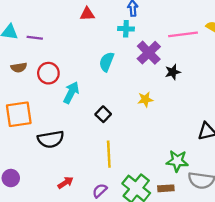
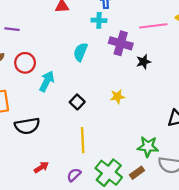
purple cross: (149, 53) -> (121, 43), turned -30
yellow star: (145, 99) -> (117, 97), moved
brown rectangle: (166, 188) -> (137, 173), turned -32

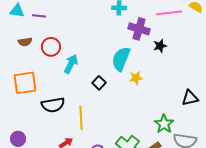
cyan semicircle: (80, 52) -> (121, 59), moved, size x1.4
yellow line: (83, 140) -> (81, 118), moved
green star: (148, 147) -> (164, 124), turned 30

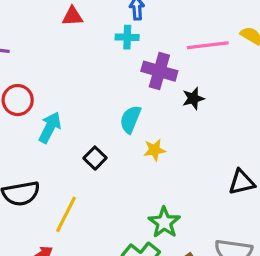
cyan semicircle: (121, 59) -> (130, 119), size x0.7
yellow line: (81, 118) -> (66, 214), turned 30
green star: (164, 124) -> (164, 222), moved

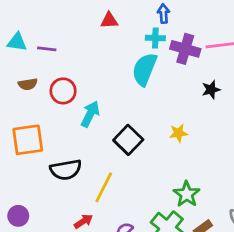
purple cross: (159, 71) -> (185, 49), moved
cyan semicircle: (130, 119) -> (144, 69), moved, size x1.4
black square: (95, 158) -> (128, 140), size x1.5

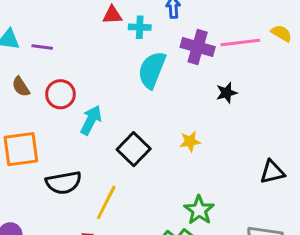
cyan cross: (155, 38) -> (140, 27), moved
brown semicircle: (28, 84) -> (21, 87), turned 66

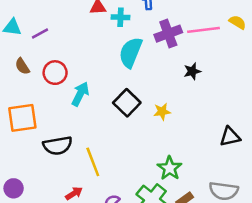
purple line: (42, 47) -> (40, 34), turned -36
purple cross: (198, 47) -> (168, 34), turned -36
black square: (134, 149) -> (127, 103), moved
yellow line: (106, 202) -> (93, 162), turned -48

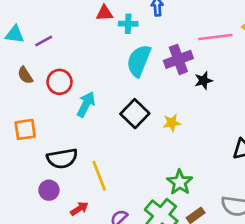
purple cross: (168, 34) -> (178, 59), moved
orange square: (22, 118) -> (25, 129), size x0.7
purple circle: (14, 188) -> (49, 190), moved

